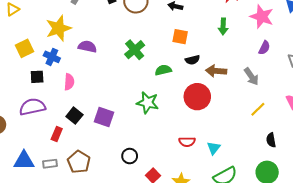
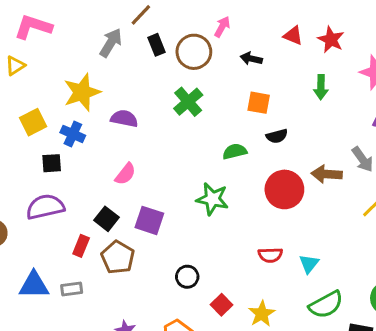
green cross: (135, 50) -> (188, 102), moved
brown arrow: (216, 71) -> (327, 174), moved
pink semicircle: (69, 82) -> (125, 174), moved, turned 35
brown pentagon: (79, 162) -> (118, 257), moved

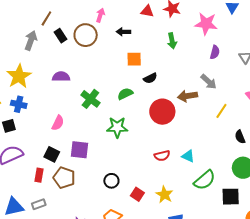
green cross: (188, 102) -> (90, 99), moved
purple semicircle: (124, 118) -> (61, 77), moved
cyan triangle: (309, 264) -> (188, 156), turned -32

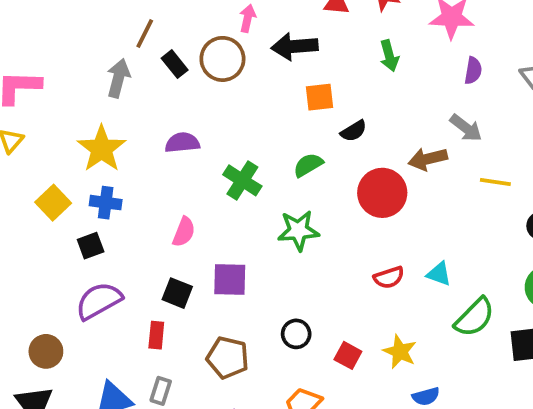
black arrow: (123, 32) -> (295, 46), size x1.6
yellow line: (221, 111) -> (495, 182), turned 70
brown pentagon: (64, 178) -> (228, 358), moved
gray rectangle: (39, 204) -> (161, 391), turned -48

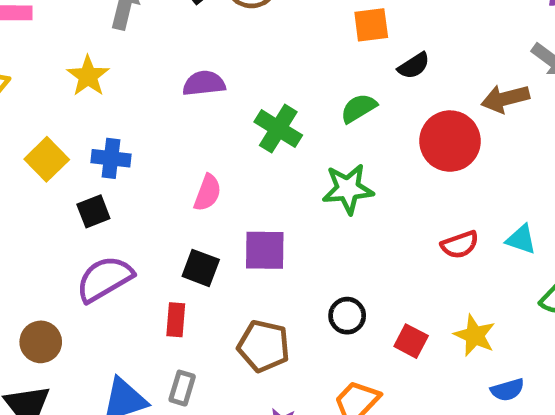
yellow star: (102, 149) -> (88, 76), moved, size x0.7

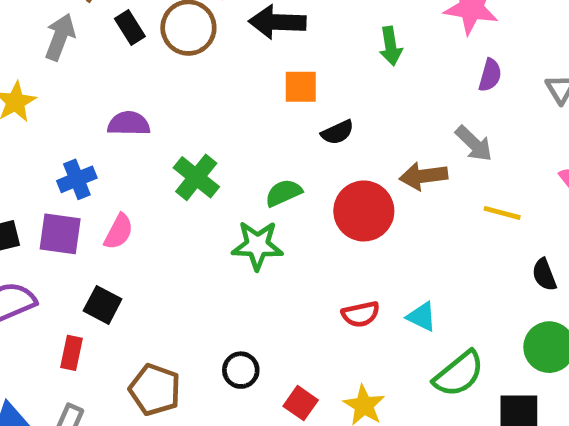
green semicircle: (359, 108) -> (284, 193), moved
blue cross: (111, 158) -> (77, 179), moved, turned -36
purple square: (265, 250) -> (60, 234), moved

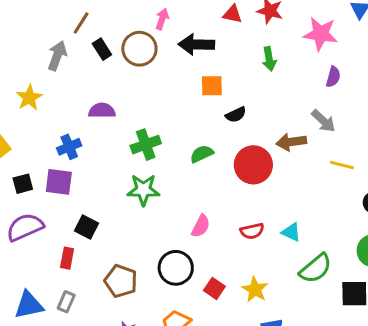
green cross: (196, 177) -> (146, 145), turned 32
pink semicircle: (119, 232) -> (201, 226), moved
green star: (257, 245) -> (143, 190), moved
black circle: (241, 370) -> (176, 268), size x1.5

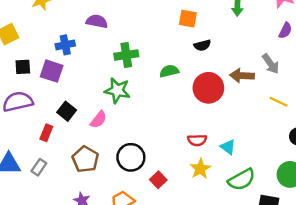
pink semicircle: (201, 226) -> (98, 120), moved
yellow star: (255, 289) -> (200, 169), moved

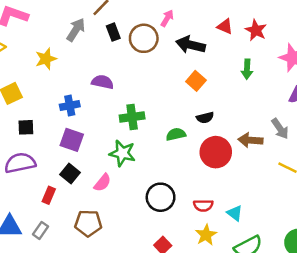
orange square: (188, 19) -> (196, 81), turned 30
black semicircle: (202, 45) -> (205, 118), moved
purple square: (52, 71) -> (72, 140), moved
black circle: (131, 157) -> (161, 197), moved
brown pentagon: (85, 159) -> (88, 223), turned -30

